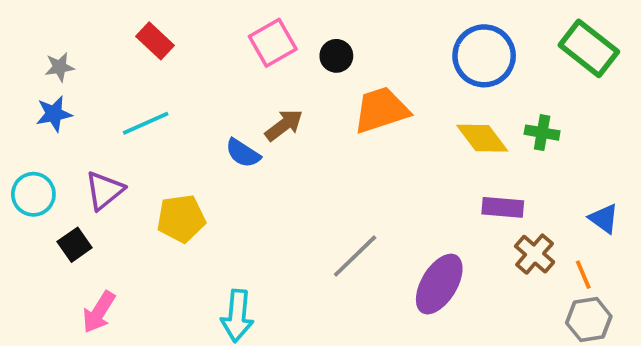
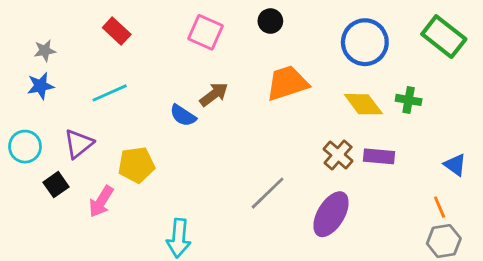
pink square: (273, 43) -> (206, 32), turned -36
black circle: (336, 56) -> (270, 21), moved
brown cross: (535, 254) -> (338, 155), moved
pink arrow: (99, 312) -> (101, 202), moved

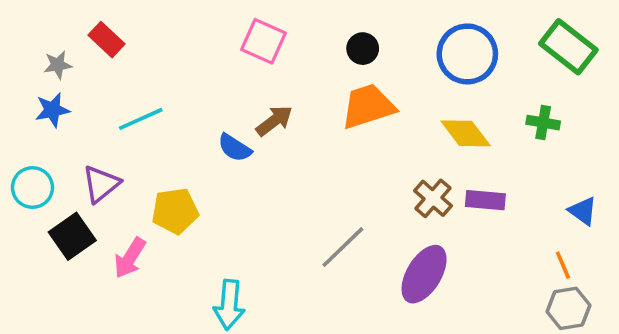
black circle: (270, 21) -> (363, 49), moved
red rectangle: (117, 31) -> (106, 40), moved
green cross: (409, 100) -> (543, 123), moved
black square: (56, 185) -> (72, 236), size x1.4

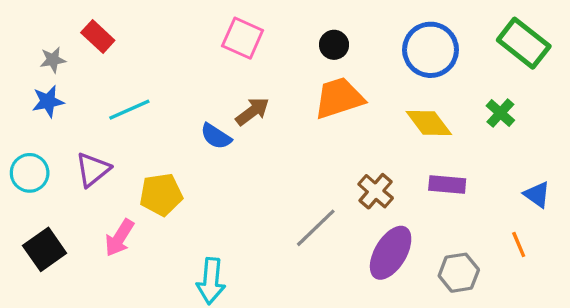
green cross: (543, 123) -> (500, 113), turned 32
brown cross: (433, 198) -> (376, 191), moved
black square: (72, 236) -> (45, 249), moved
gray hexagon: (568, 308) -> (459, 273), moved

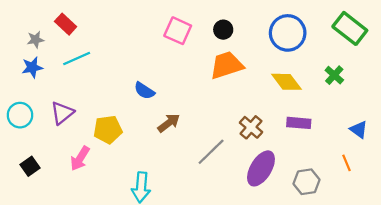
pink square: (243, 38) -> (178, 31), moved
cyan line: (129, 110) -> (77, 58), moved
brown arrow: (253, 111) -> (169, 123), moved
black square: (45, 249) -> (30, 166), size x0.7

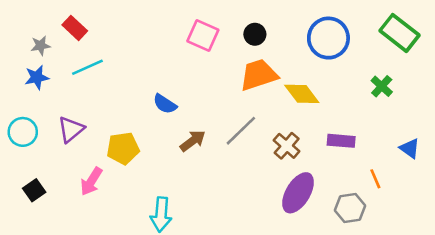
yellow diamond: (287, 82) -> (302, 94), moved
gray line: (211, 152) -> (241, 131), moved
orange line: (347, 163) -> (375, 179), moved

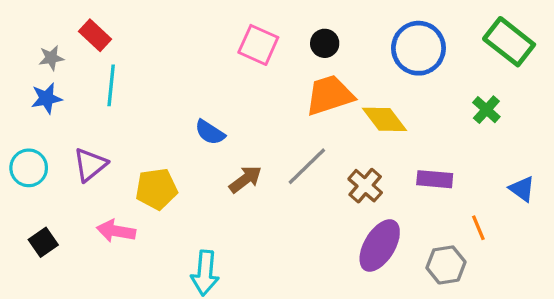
cyan line: (87, 67) -> (111, 85), turned -60
pink arrow: (91, 181) -> (116, 231), turned 68

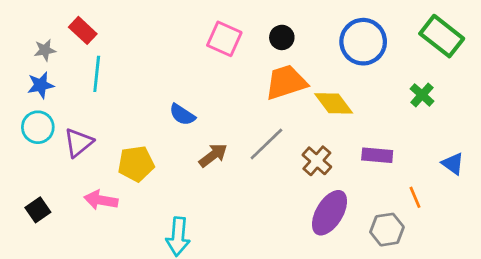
cyan circle: (29, 168) -> (38, 127), moved

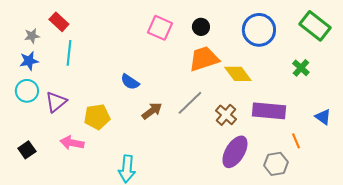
purple rectangle: (377, 155) -> (269, 111), size x1.5

